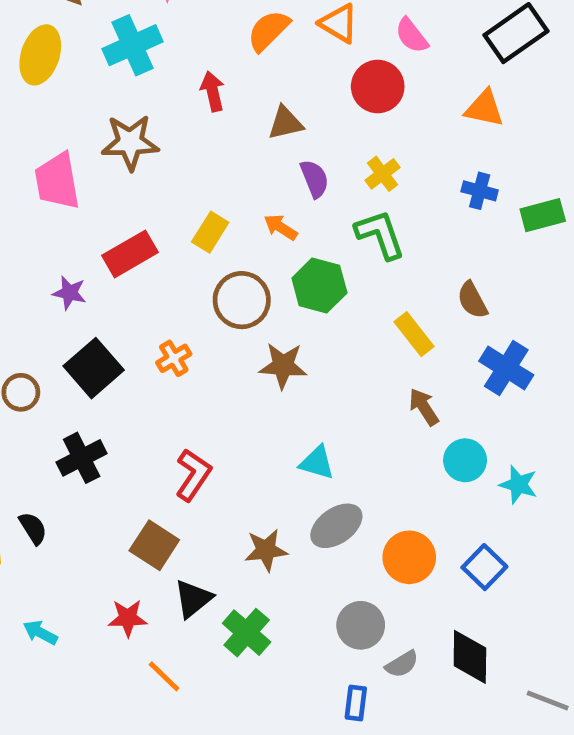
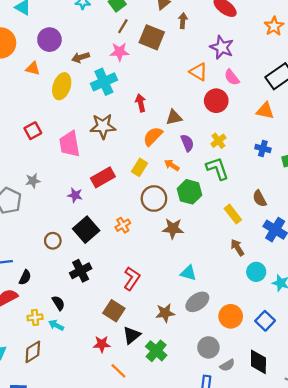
orange semicircle: (268, 31) -> (153, 136), moved
cyan arrow: (40, 633) -> (56, 325), moved

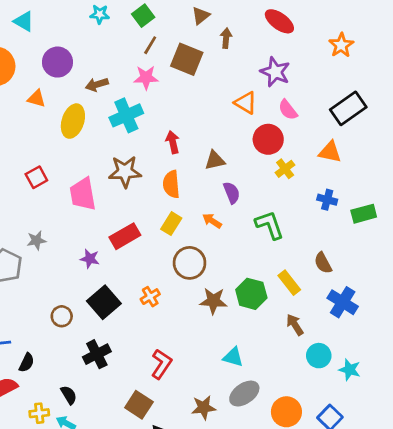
orange semicircle: (153, 136) -> (171, 184), moved, turned -50
yellow cross: (218, 141) -> (285, 169), moved
green hexagon: (190, 192) -> (251, 294), moved

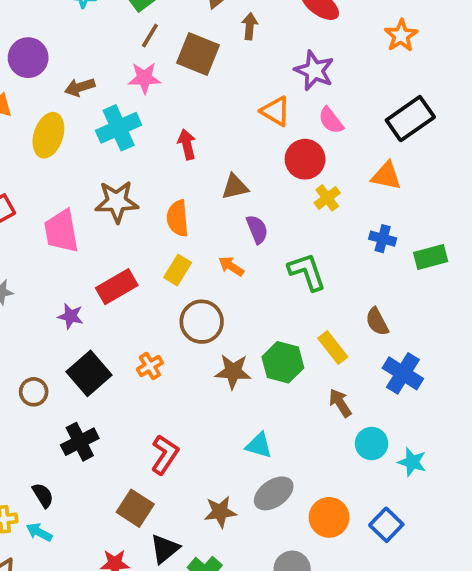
red arrow: (173, 142) -> (187, 144), moved

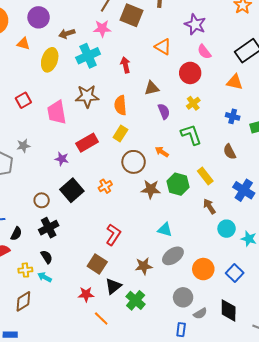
orange triangle: (276, 111) -> (163, 47), moved
yellow cross: (327, 198) -> (193, 103), moved
orange arrow: (231, 266) -> (162, 152), moved
brown semicircle: (377, 322) -> (230, 152), moved
black cross: (80, 442) -> (49, 228), moved

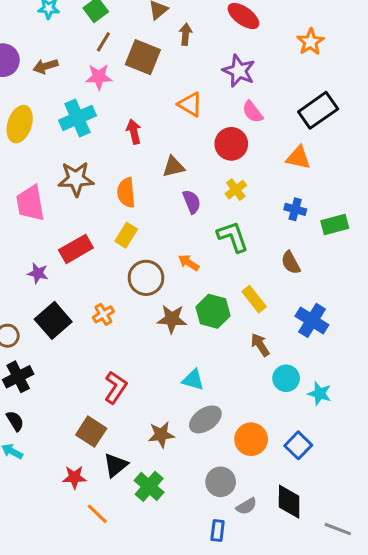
brown arrow: (67, 34) -> (46, 66), moved

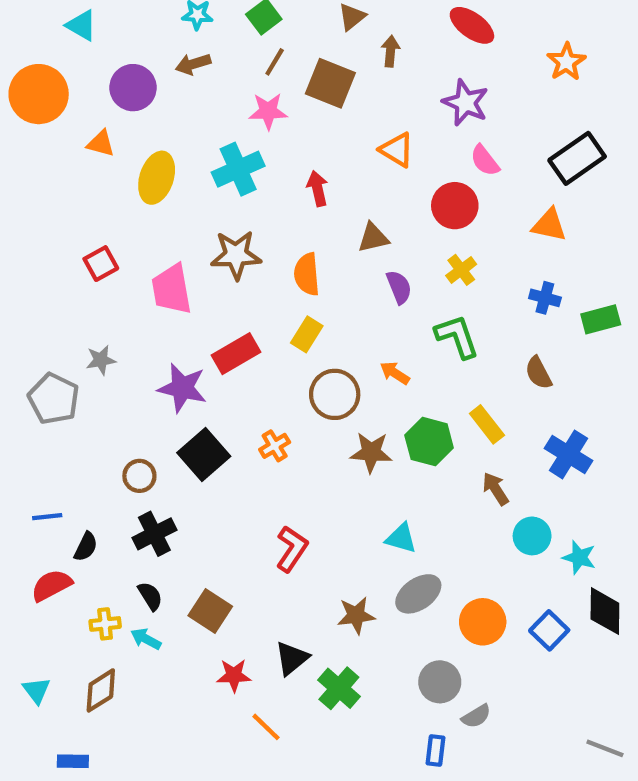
brown arrow: (46, 66) -> (193, 64), moved
purple star: (38, 273) -> (182, 388), size x1.6
brown square: (91, 432) -> (210, 611), moved
black diamond: (289, 502) -> (605, 611), moved

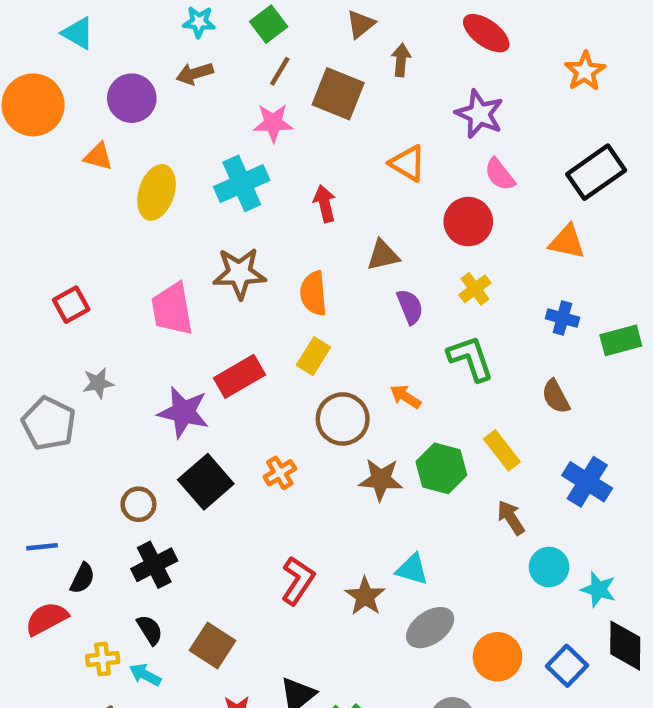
red square: (101, 264) -> (71, 305), moved
brown star: (356, 615) -> (365, 596), moved, turned -30

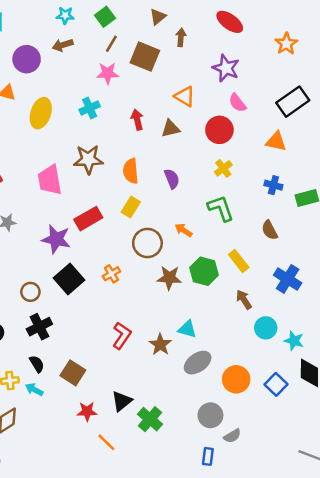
cyan cross: (242, 183) -> (90, 108), size x0.7
brown triangle: (383, 255) -> (171, 129), moved
purple semicircle: (410, 307) -> (172, 179), moved

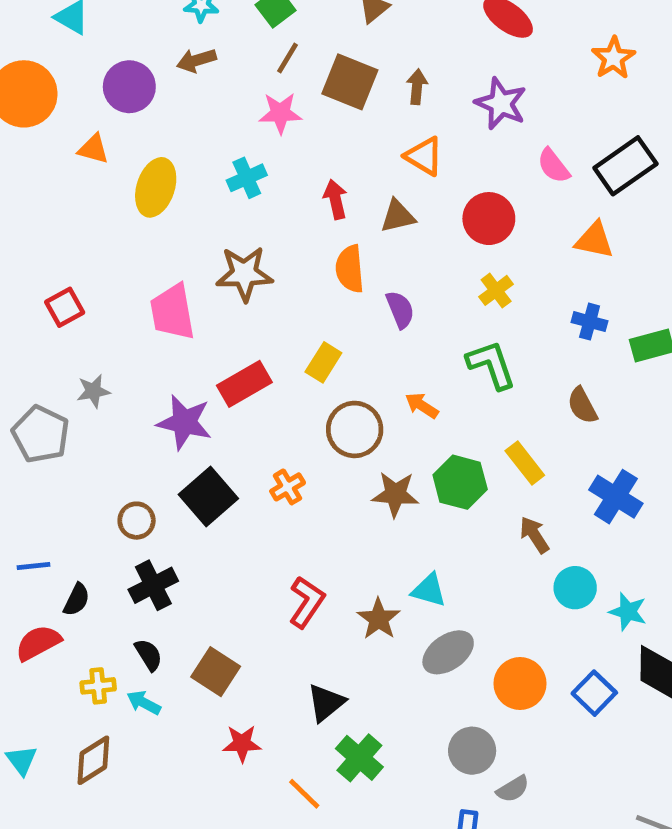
brown arrow: (181, 37) -> (417, 87), moved
pink semicircle: (237, 103) -> (554, 166), moved
orange semicircle: (131, 171) -> (350, 269), moved
black triangle: (122, 401) -> (326, 703), moved
orange line: (106, 442) -> (304, 794), moved

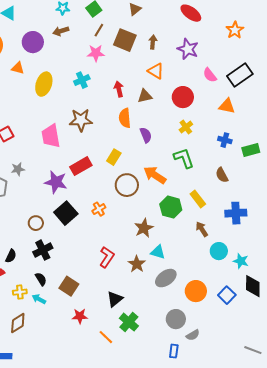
orange arrow: (422, 405) -> (155, 175), size x1.6
brown star: (395, 494) -> (144, 228), moved, turned -30
blue cross: (616, 497) -> (236, 213), turned -35

